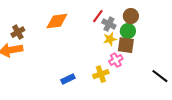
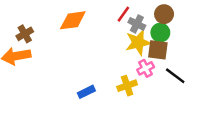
yellow star: (110, 39) -> (138, 42), size x1.5
black line: (160, 76) -> (175, 76), moved

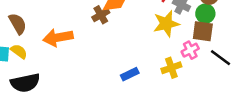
brown cross: (25, 34) -> (101, 15), moved
yellow star: (138, 42) -> (166, 24), moved

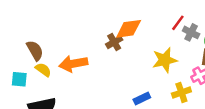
yellow star: (166, 24) -> (165, 60), moved
yellow semicircle: (19, 51) -> (43, 70), moved

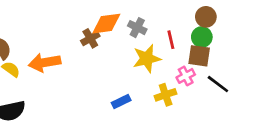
red line: (178, 23) -> (171, 40), moved, turned -49
gray cross: (191, 32) -> (137, 28), moved

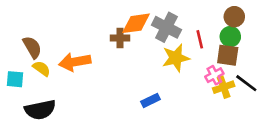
gray cross: (137, 28) -> (166, 27), size x1.5
brown cross: (90, 38) -> (120, 38), turned 30
yellow cross: (166, 95) -> (224, 87), moved

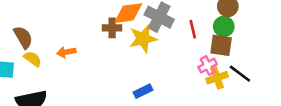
yellow star: (176, 58) -> (143, 39), moved
orange arrow: (75, 62) -> (66, 52), size x0.6

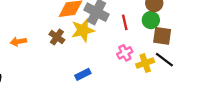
brown cross: (112, 28) -> (57, 37), moved, turned 35
brown square: (221, 45) -> (162, 36), moved
pink cross: (208, 66) -> (125, 53), moved

